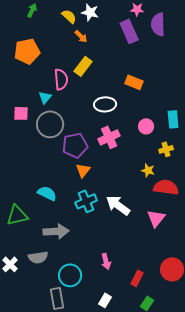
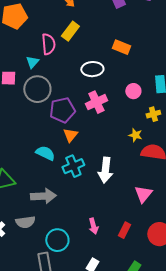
cyan semicircle: (47, 193) -> (45, 153), moved
white arrow: (118, 205) -> (105, 170), turned -120
pink triangle: (156, 218) -> (143, 194), moved
red rectangle: (137, 278) -> (124, 230), moved

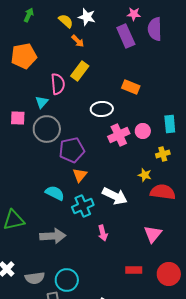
pink cross: (96, 102) -> (119, 135), moved
white arrow: (105, 170) -> (115, 196), moved, turned -70
gray semicircle: (25, 222) -> (35, 278), moved
pink arrow: (93, 226) -> (103, 233), moved
red rectangle: (124, 230) -> (134, 270), turned 63

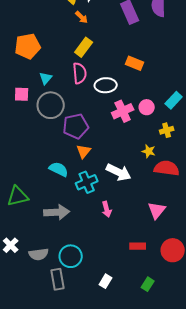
orange pentagon: (24, 56) -> (28, 46), moved
pink semicircle: (58, 84) -> (80, 73), moved
cyan rectangle: (170, 124) -> (174, 100), turned 48

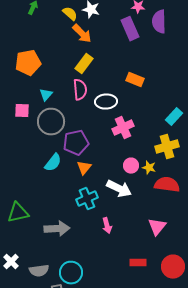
orange arrow: (82, 17) -> (82, 34), size x1.5
pink circle: (147, 107) -> (131, 166), moved
yellow cross: (167, 130) -> (167, 147), size x1.6
cyan semicircle: (59, 169) -> (53, 163), moved, turned 102

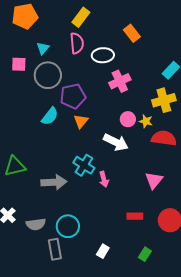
orange rectangle: (135, 80) -> (132, 33), turned 30
cyan cross: (87, 199) -> (84, 165), moved, turned -35

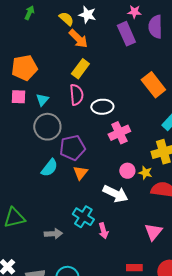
orange rectangle: (132, 33) -> (153, 85), moved, size x1.4
pink square: (19, 64) -> (18, 97), moved
gray arrow: (54, 182) -> (53, 234), size x0.7

